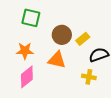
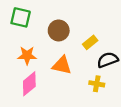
green square: (31, 18) -> (21, 17), moved
brown circle: (62, 35) -> (59, 30), moved

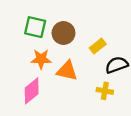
green square: (21, 17) -> (35, 27), moved
orange star: (27, 56) -> (41, 59), moved

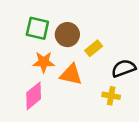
yellow rectangle: (98, 46) -> (94, 48), moved

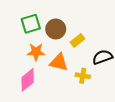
green square: (37, 28) -> (31, 24), turned -30
yellow cross: (111, 96) -> (83, 76), moved

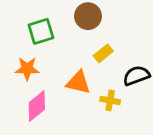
brown circle: (56, 29) -> (88, 16), moved
orange star: (36, 52) -> (27, 69), moved

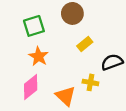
orange star: (27, 69) -> (38, 56), moved, turned 30
orange triangle: (78, 82) -> (66, 96), moved, turned 30

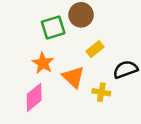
green square: (34, 26) -> (53, 28), moved
orange triangle: (66, 96) -> (73, 77), moved

